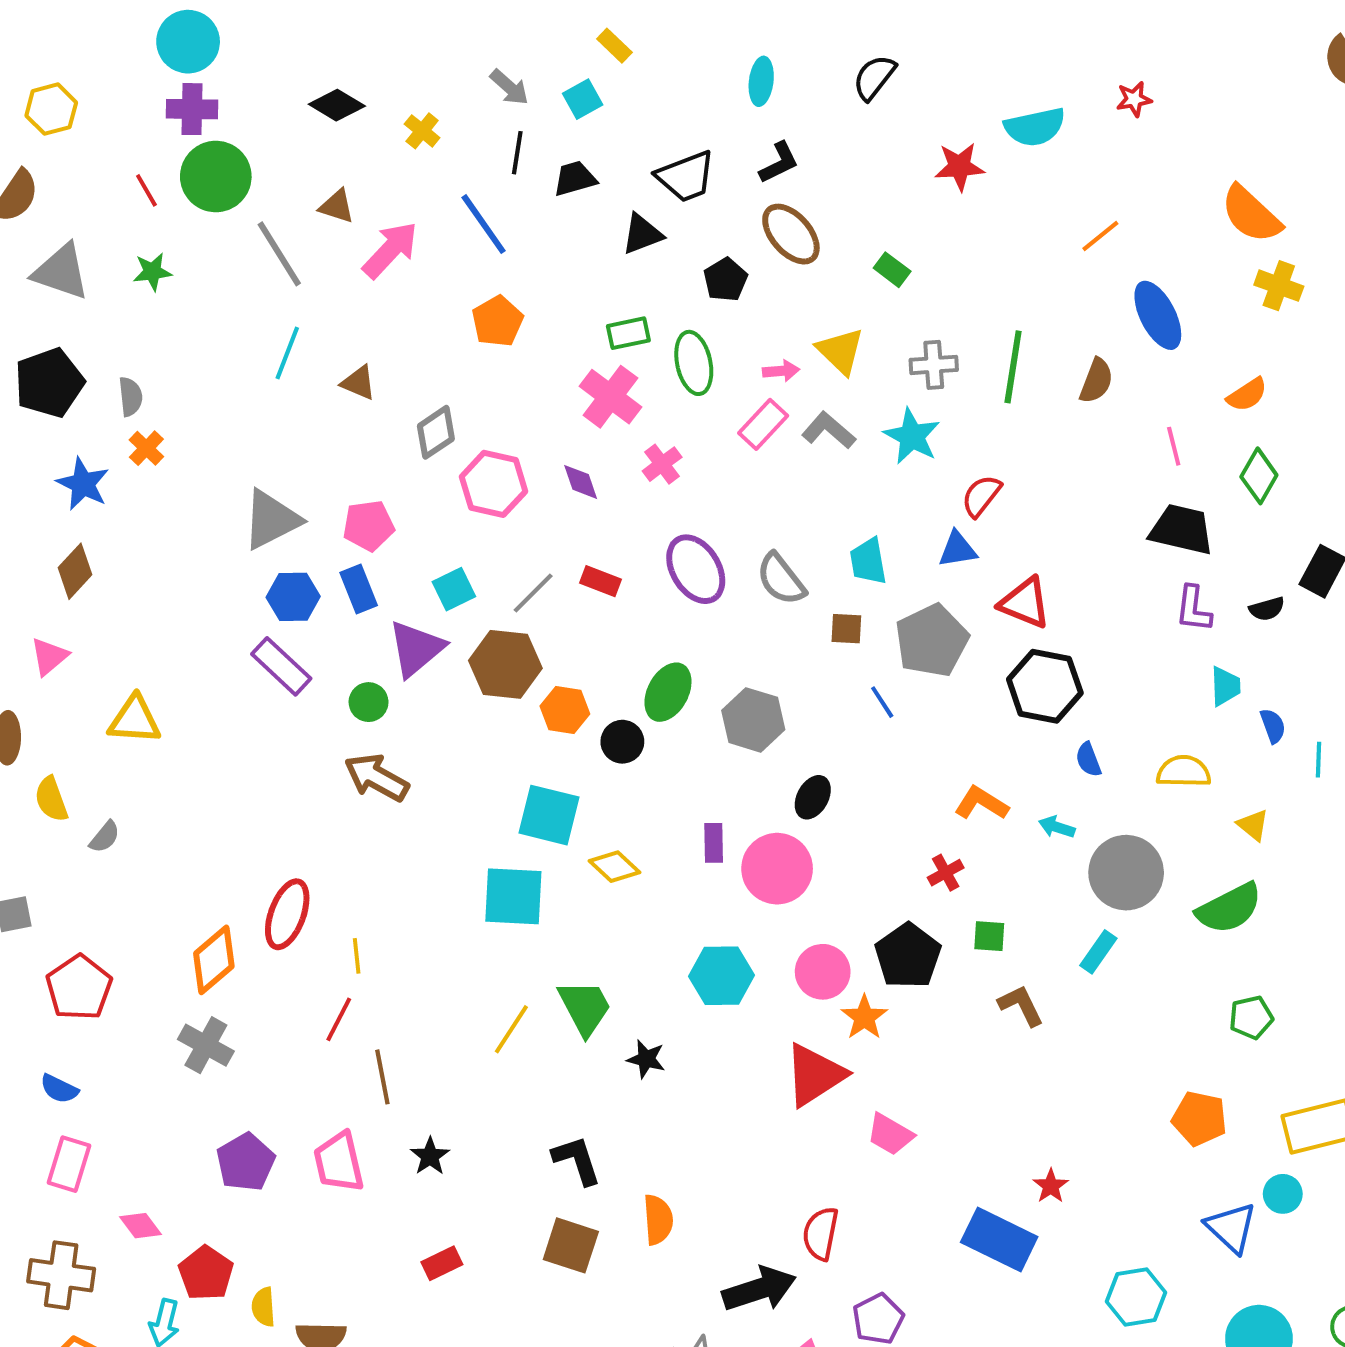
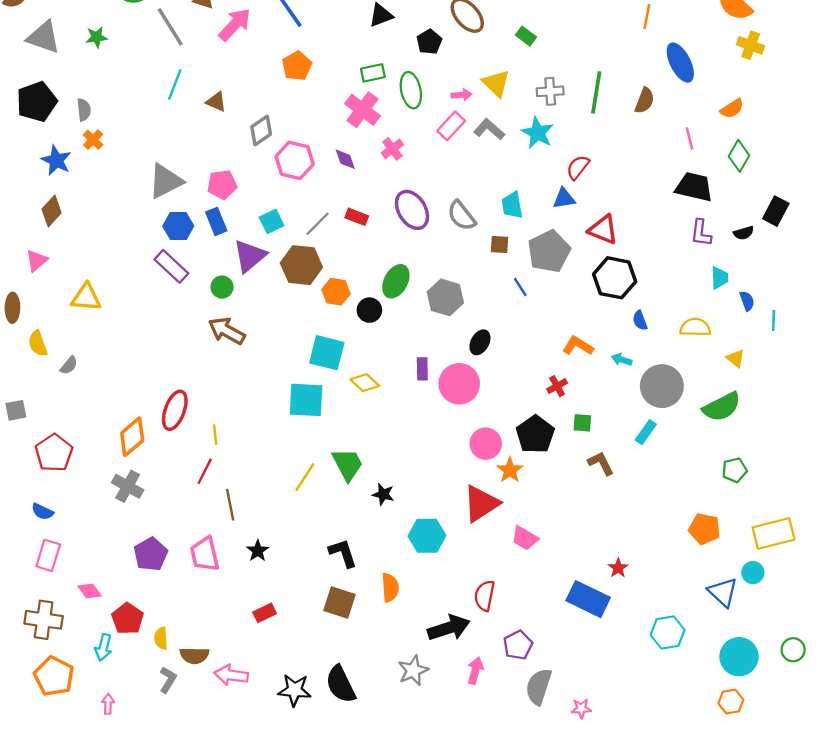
orange line: (1100, 236) -> (647, 16), turned -40
cyan hexagon: (722, 976) -> (427, 536), moved

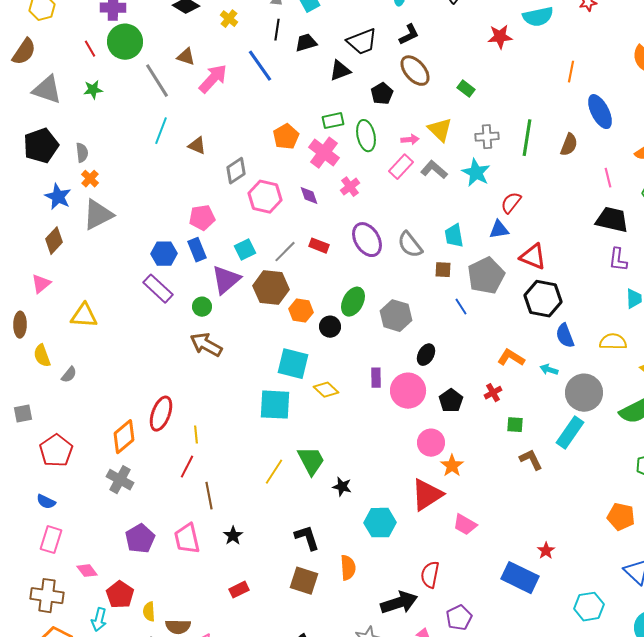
orange pentagon: (297, 66) -> (286, 137), moved
gray triangle: (166, 181) -> (98, 215), moved
blue semicircle: (640, 320) -> (565, 336), size x1.4
cyan rectangle: (646, 432) -> (570, 433), size x1.5
black pentagon: (535, 434) -> (451, 401), moved, size x0.7

